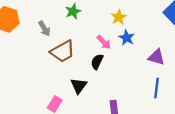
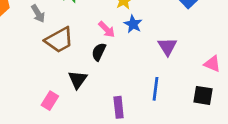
purple triangle: (156, 57) -> (167, 47), turned 42
blue line: (156, 88) -> (155, 89), moved

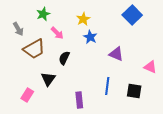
pink arrow: (107, 29) -> (57, 33), moved
purple triangle: (167, 47) -> (116, 54), turned -35
black square: (203, 95) -> (134, 91), moved

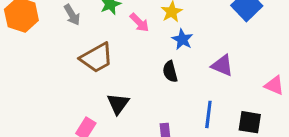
gray arrow: (18, 29) -> (72, 15), moved
pink arrow: (57, 33) -> (139, 23), moved
black semicircle: (64, 58) -> (170, 72), moved, turned -40

